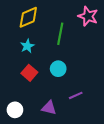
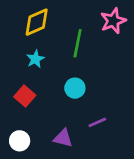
pink star: (88, 16) -> (113, 21), turned 30
red square: (29, 73) -> (25, 96), moved

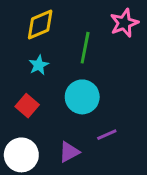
cyan circle: (75, 88) -> (82, 97), size x1.5
purple triangle: (63, 138) -> (69, 152), turned -42
white circle: (20, 141) -> (21, 155), size x1.5

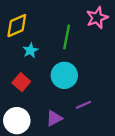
yellow diamond: (40, 24) -> (17, 26), moved

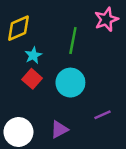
red square: (21, 82) -> (32, 79), moved
purple line: (84, 105) -> (103, 115), moved

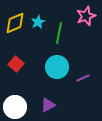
cyan star: (33, 55) -> (38, 22), moved
red square: (32, 79) -> (16, 64), moved
purple line: (103, 115) -> (83, 78), moved

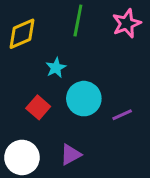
cyan star: (38, 22) -> (56, 68), moved
green line: (59, 33) -> (78, 21), moved
red square: (16, 64) -> (38, 107), moved

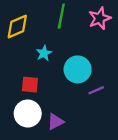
cyan circle: (84, 99) -> (78, 69), moved
red square: (38, 107) -> (30, 85), turned -36
white circle: (22, 157) -> (28, 114), moved

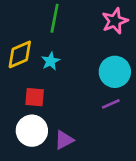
green line: (61, 16) -> (55, 18), moved
yellow diamond: (17, 26) -> (20, 54), moved
cyan circle: (78, 69) -> (115, 72), moved

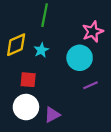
pink star: (115, 21) -> (93, 32), moved
cyan circle: (115, 72) -> (80, 58), moved

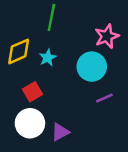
red square: (28, 80) -> (32, 92), turned -35

